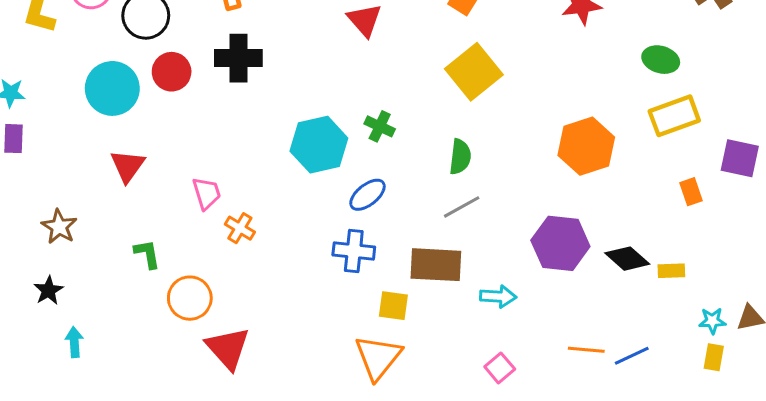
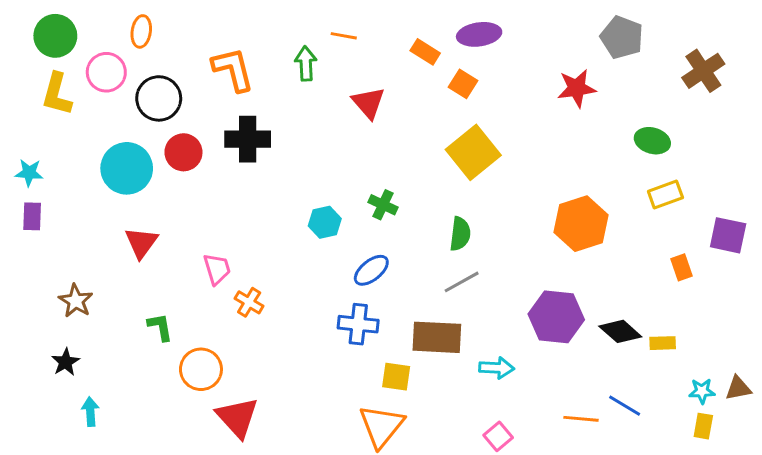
yellow rectangle: (674, 116) -> (665, 195), size x0.7
cyan hexagon: (319, 145) -> (325, 222), size x0.6
blue line: (632, 356) -> (625, 406), moved, turned 56

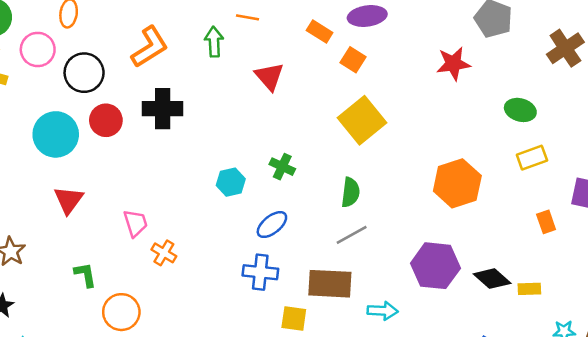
orange L-shape: (233, 69) -> (150, 47), turned 72

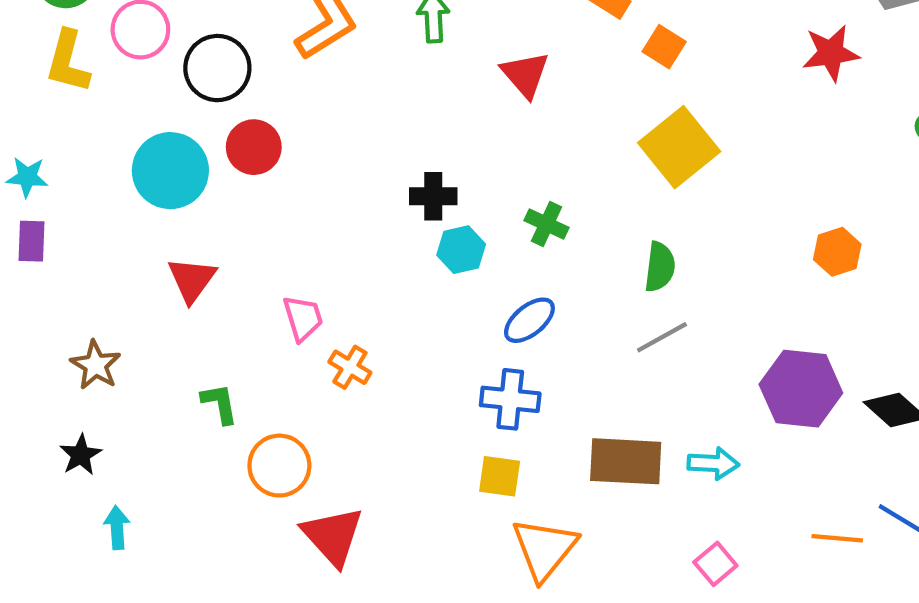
black cross: (163, 109) -> (433, 196), moved, size x0.7
orange hexagon: (457, 183) -> (837, 252), size x0.6
brown rectangle: (330, 284) -> (626, 461), moved
yellow square: (294, 318) -> (500, 476), moved

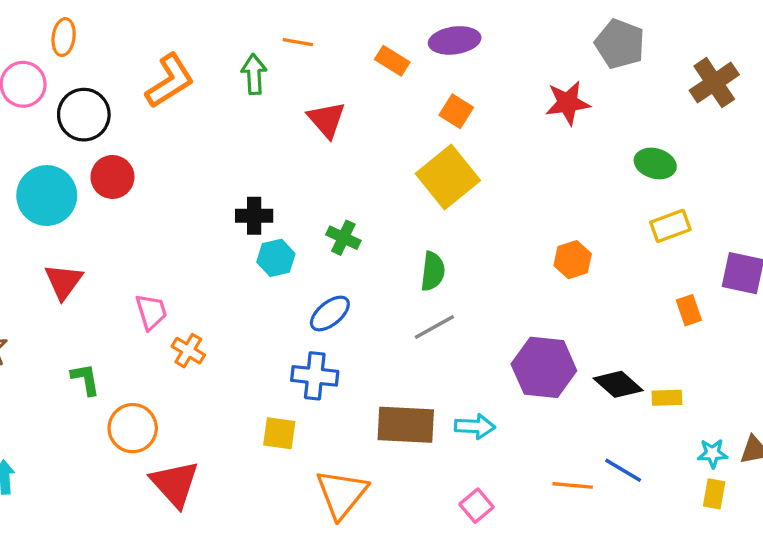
orange square: (664, 47) -> (456, 111), moved
yellow square: (500, 476) -> (279, 433), moved

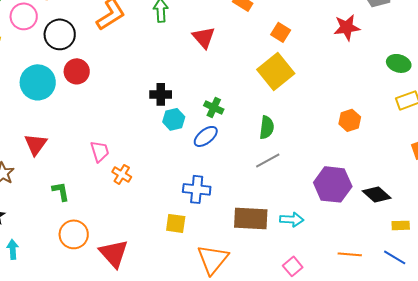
red triangle: (64, 281) -> (36, 144), moved
blue ellipse: (330, 314) -> (206, 136), moved
yellow rectangle: (667, 398) -> (401, 225), moved
orange circle: (133, 428) -> (74, 234), moved
blue line: (623, 470) -> (395, 257), moved

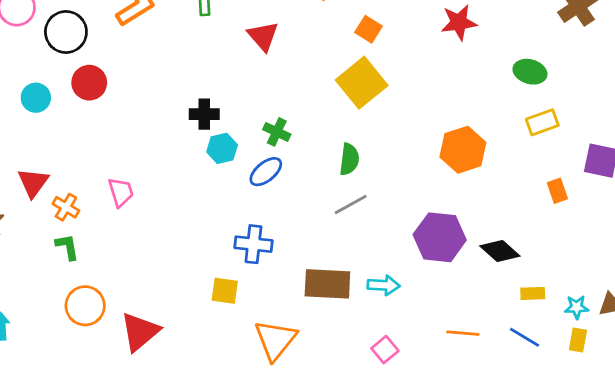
cyan circle: (38, 82) -> (36, 98), size x0.6
orange hexagon: (350, 120) -> (463, 150), size x1.5
orange cross: (122, 174) -> (66, 207), moved
red triangle: (114, 253) -> (140, 332), turned 32

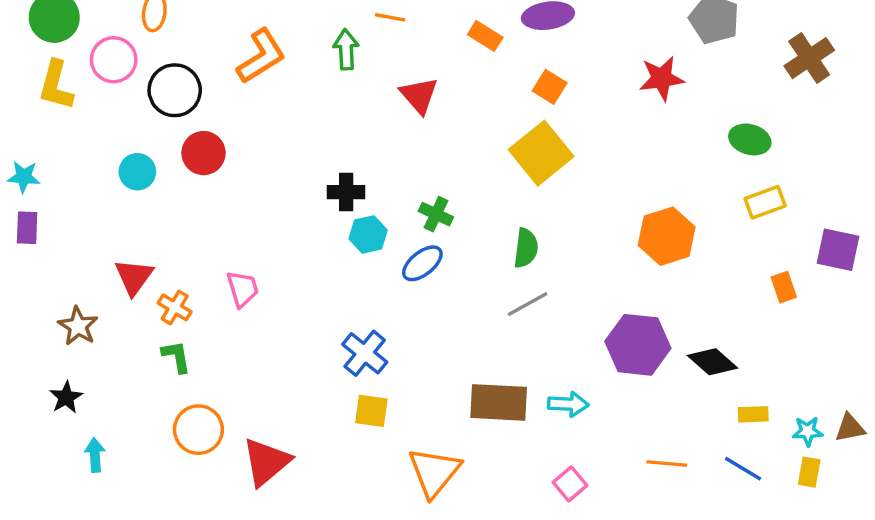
blue cross: (253, 244) -> (365, 353), moved, turned 33

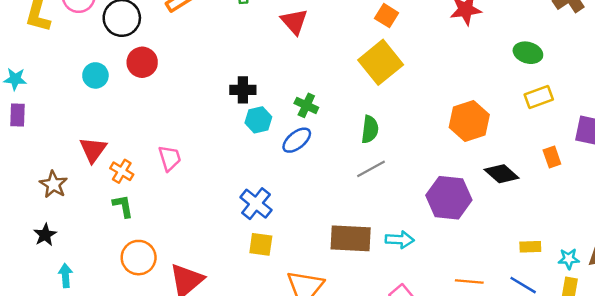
black diamond: (713, 362) -> (502, 174), moved

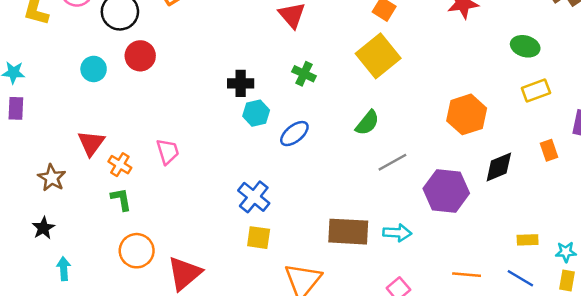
green cross: (306, 105) -> (304, 74), moved
green semicircle: (370, 129) -> (367, 123), turned 32
gray line: (371, 169) -> (392, 162), moved
black diamond: (502, 174) -> (499, 167), turned -64

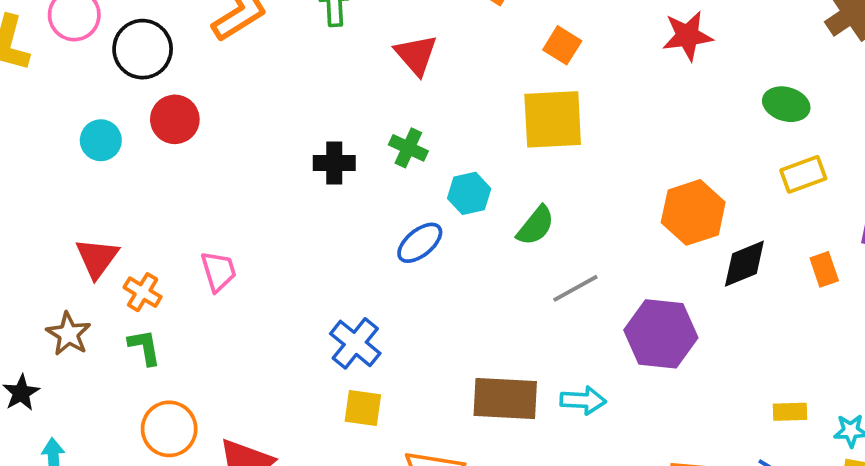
yellow square: (378, 56) -> (553, 119), turned 36
green cross: (304, 74) -> (408, 148), moved
cyan hexagon: (256, 113) -> (469, 193), moved
black diamond: (499, 167) -> (744, 264), moved
brown star: (52, 178) -> (69, 334), moved

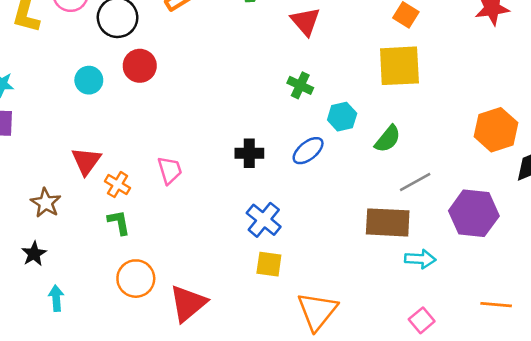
black cross: (334, 163) -> (249, 153), moved
brown star: (69, 334) -> (46, 203), moved
brown rectangle: (505, 398) -> (388, 222), moved

